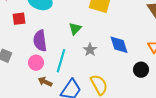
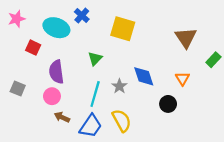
red square: (19, 19) -> (33, 48), turned 32
gray star: (90, 50) -> (119, 86), moved
cyan line: (61, 61) -> (95, 94), moved

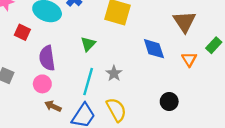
blue diamond: (144, 76) -> (154, 49), moved
orange triangle: (182, 79) -> (189, 59), moved
black circle: (168, 104) -> (169, 102), moved

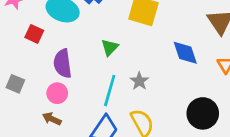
black circle: (169, 102) -> (203, 113), size x1.5
brown arrow: (53, 106) -> (52, 119), moved

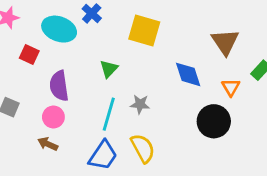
gray star: (139, 81) -> (140, 104), turned -30
black circle: (203, 113) -> (214, 121), moved

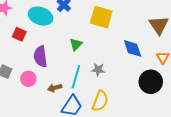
pink circle: (53, 117) -> (28, 79), moved
brown arrow: (48, 144) -> (55, 88), moved, turned -40
yellow semicircle: (143, 148) -> (100, 101), turned 50

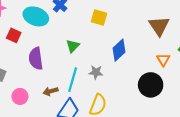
yellow square: (101, 17) -> (99, 17), size x0.7
blue diamond: (133, 48) -> (119, 50), moved, turned 65
pink circle: (28, 79) -> (20, 96), moved

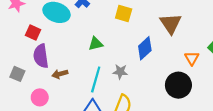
brown triangle: (159, 26) -> (171, 24), moved
green triangle: (73, 46) -> (96, 44), turned 32
purple semicircle: (36, 59) -> (41, 56), moved
brown arrow: (51, 91) -> (60, 74), moved

